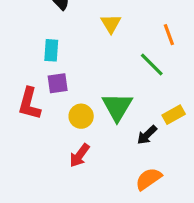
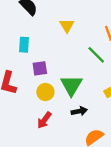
purple square: (58, 83) -> (40, 68), moved
black arrow: (147, 135) -> (79, 111), moved, turned -147

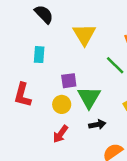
yellow triangle: (67, 25) -> (84, 34), size x1.5
purple square: (40, 68) -> (69, 81), moved

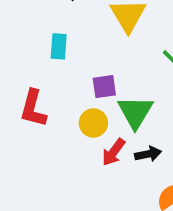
red arrow: (61, 134) -> (113, 152), moved

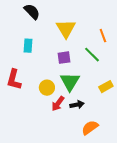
purple square: (104, 87) -> (64, 58), moved

